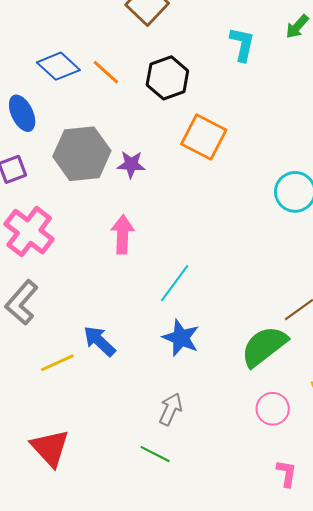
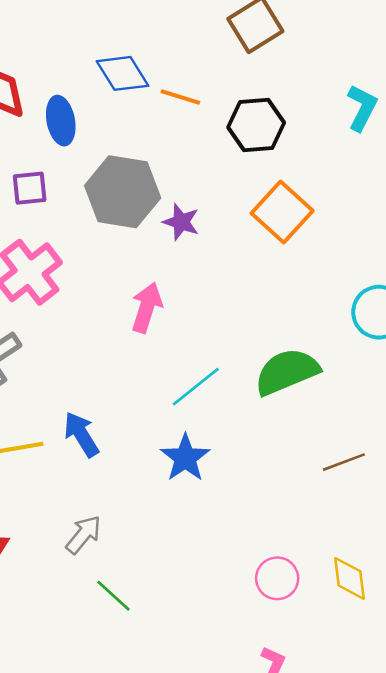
orange line: (106, 72) -> (180, 97), turned -40
green semicircle: (264, 346) -> (287, 372), moved
gray arrow: (171, 409) -> (83, 535), moved

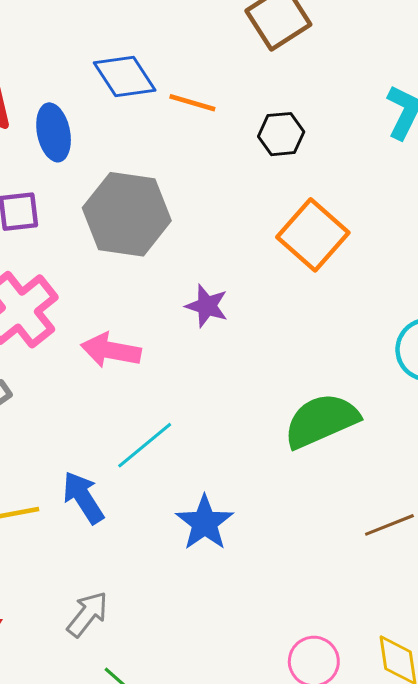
black hexagon: (256, 125) -> (281, 134), size x0.7
purple star: (181, 222) -> (207, 306), moved
pink arrow: (147, 308) -> (111, 350), moved, turned -96
cyan line: (196, 387) -> (145, 445), moved

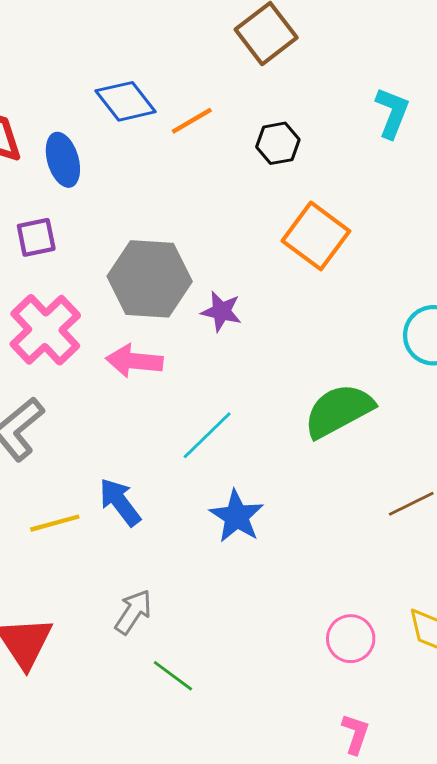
orange line: (192, 103) -> (192, 121), turned -42
gray hexagon: (127, 214) -> (150, 279), moved
cyan line: (145, 445) -> (207, 435), moved

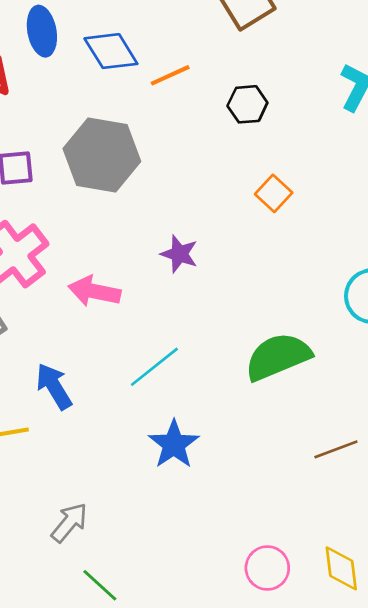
blue ellipse: (63, 160) -> (42, 31), moved
orange square: (316, 236) -> (274, 193), size x0.6
gray hexagon: (150, 279) -> (102, 155), moved
blue arrow: (120, 502) -> (54, 386), moved

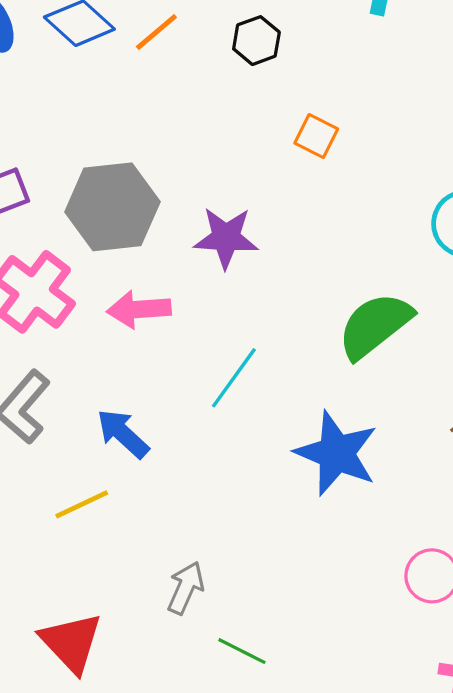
gray hexagon: (102, 155) -> (112, 207), moved
purple star: (179, 254) -> (226, 238), size x1.4
blue star: (174, 444) -> (336, 453), moved, size x1.4

